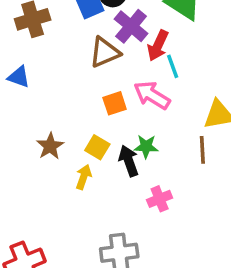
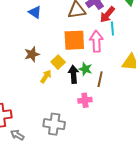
blue triangle: (19, 77) -> (35, 12), moved
pink arrow: (152, 95) -> (96, 41), turned 40
orange square: (115, 103) -> (74, 40), size x1.6
brown line: (202, 150) -> (100, 79), moved

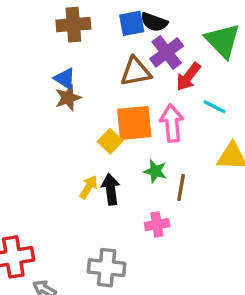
cyan line: (112, 28) -> (215, 107), moved, turned -56
brown star: (32, 54) -> (68, 98), moved
yellow square: (58, 62) -> (110, 141), moved
black arrow: (73, 74) -> (111, 189), moved

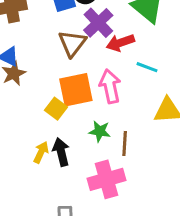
brown triangle: (136, 72) -> (72, 43), turned -36
red arrow: (188, 77) -> (120, 43), turned 40
pink cross: (157, 225) -> (106, 179), size x1.6

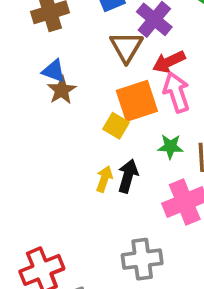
red arrow: (120, 43) -> (169, 62), moved
black arrow: (61, 152) -> (128, 176), turned 36

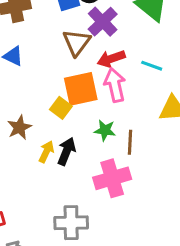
brown star: (62, 90) -> (19, 127), moved

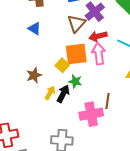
green star: (105, 130) -> (75, 81), moved
brown line: (130, 142) -> (107, 101), moved

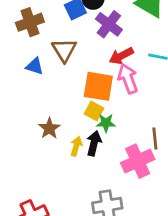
brown triangle: (77, 23) -> (64, 50), moved
orange square: (76, 54) -> (98, 86), turned 30
yellow square: (62, 65) -> (94, 111), moved

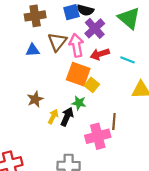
blue triangle: (35, 66) -> (33, 50), turned -32
pink arrow: (128, 79) -> (76, 45), moved
yellow square: (94, 111) -> (92, 85), moved

